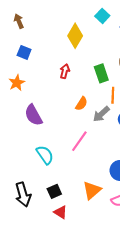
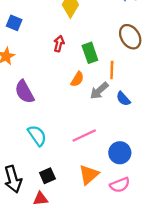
green rectangle: (101, 73) -> (90, 53), moved
pink line: (79, 141) -> (84, 136), moved, turned 30
red triangle: (61, 212) -> (41, 199), moved, turned -40

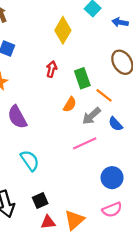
orange line: (112, 70) -> (104, 95), turned -54
pink line: (84, 136) -> (85, 143), moved
orange triangle: (89, 175) -> (74, 220), moved
red triangle: (41, 199) -> (48, 222), moved

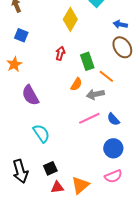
blue arrow: (120, 22) -> (120, 24), moved
gray arrow: (91, 116) -> (95, 94), turned 30
blue semicircle: (115, 124) -> (113, 119), moved

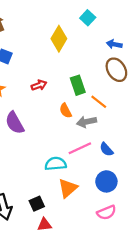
red arrow: (60, 53) -> (39, 85), moved, turned 56
orange semicircle: (76, 84) -> (66, 111), turned 120
cyan semicircle: (41, 133) -> (56, 164), moved, turned -60
orange triangle: (80, 185) -> (68, 188), moved

